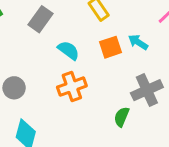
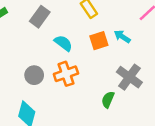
gray circle: (14, 88) -> (34, 75), moved
gray cross: (147, 90) -> (129, 77), turned -30

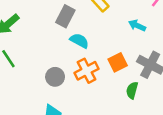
gray rectangle: (40, 17) -> (65, 16), moved
orange square: (99, 41) -> (118, 62), moved

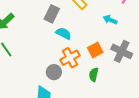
gray circle: (55, 77) -> (54, 72), moved
green semicircle: (132, 90) -> (94, 75), moved

